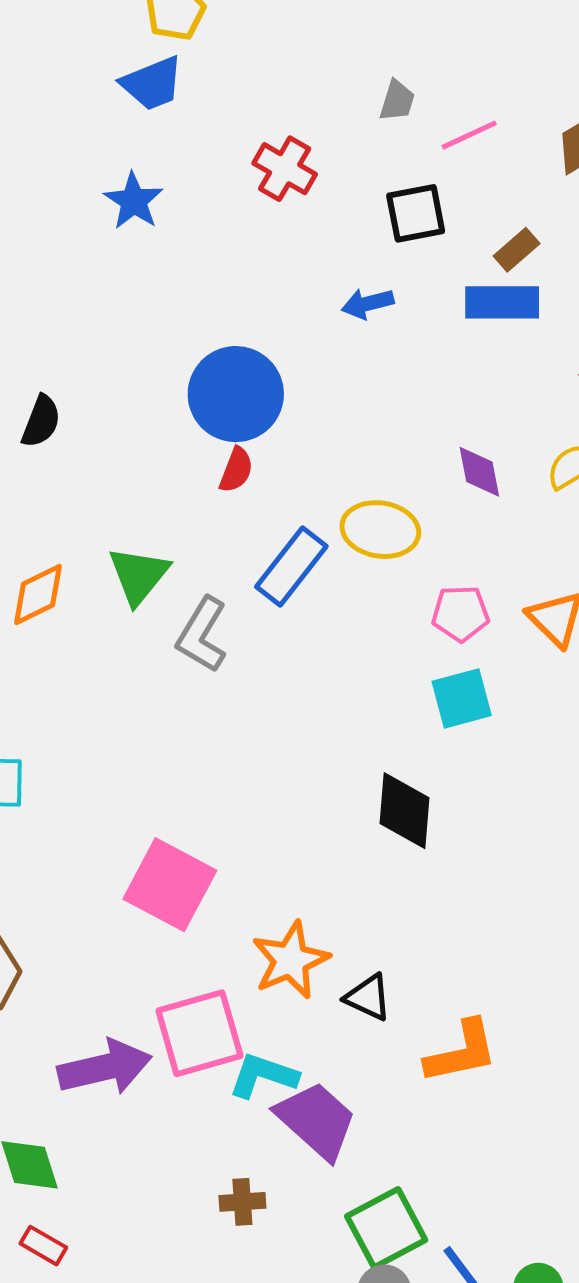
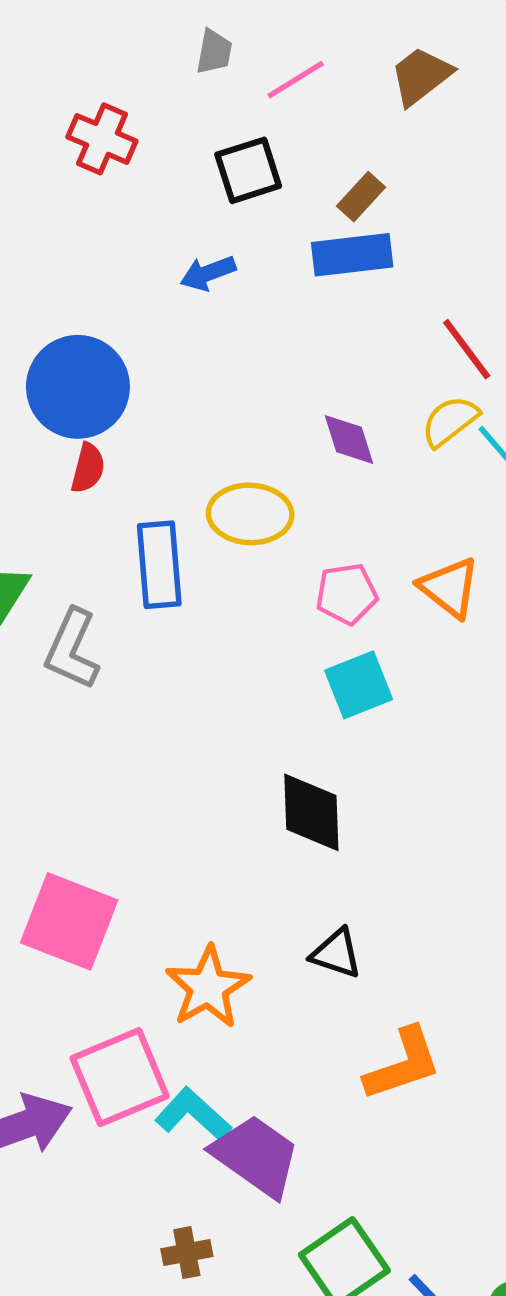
blue rectangle: (291, 566) -> (159, 565), turned -36
black triangle: (368, 997) -> (336, 953), moved
cyan L-shape: (263, 1076) -> (193, 1114), turned 30

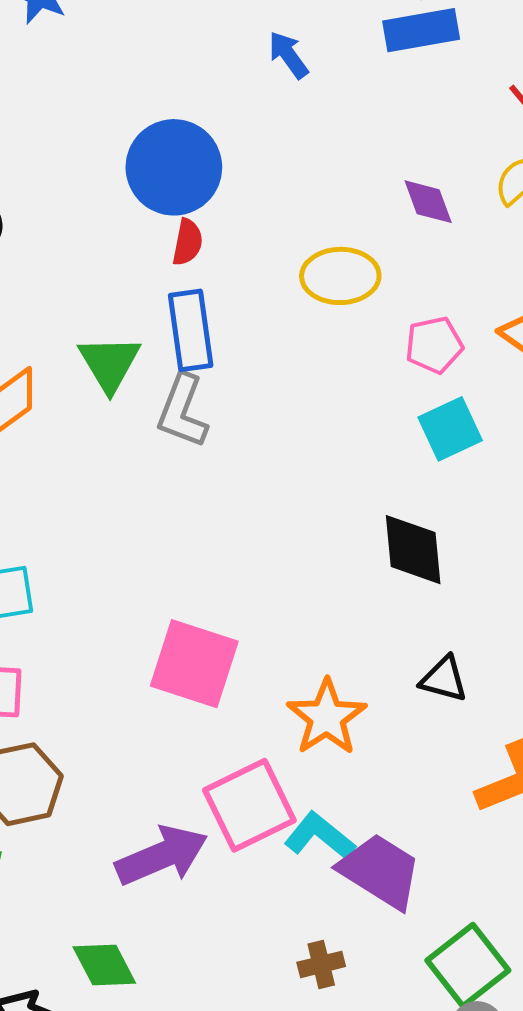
blue arrow: (208, 273) -> (288, 55), turned 78
blue rectangle: (159, 565) -> (191, 330), moved

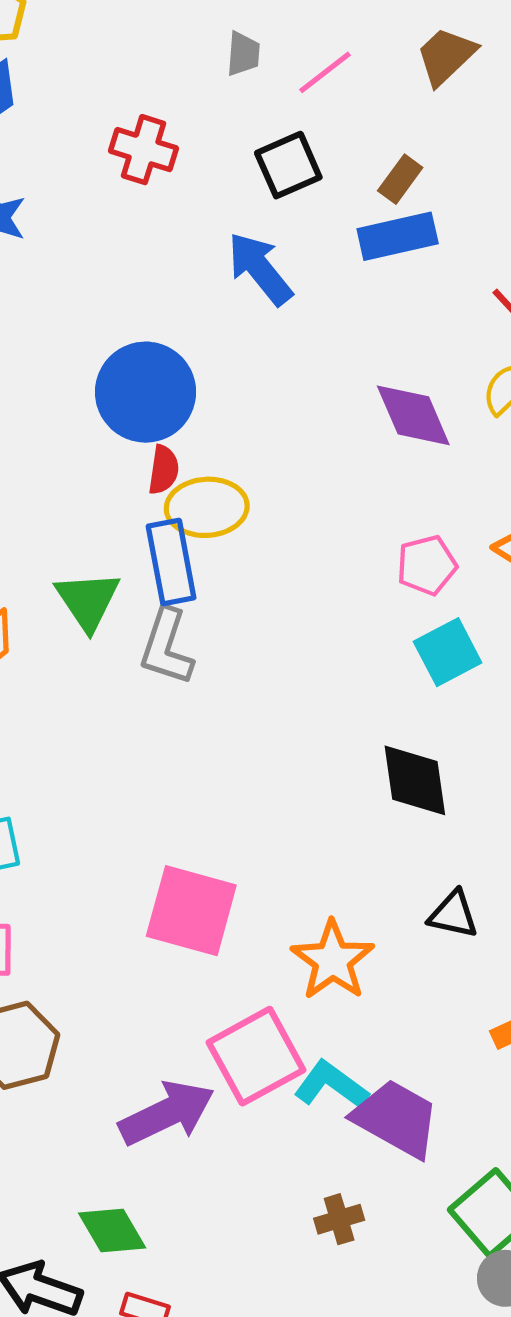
blue arrow: (288, 55) -> (260, 269), size x1.5
purple diamond: (428, 202) -> (413, 415), size x1.4
yellow ellipse: (340, 276) -> (207, 507), moved

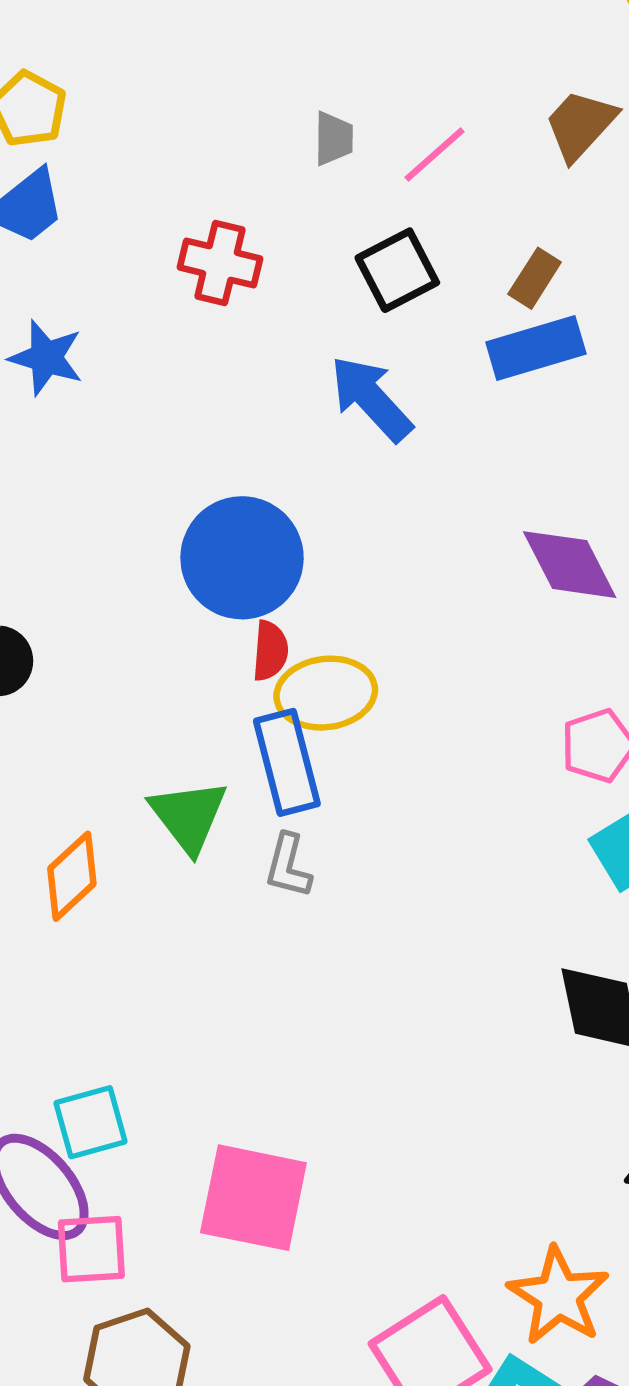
gray L-shape: (166, 647) -> (288, 866), size x0.7
pink square: (191, 911) -> (253, 1198), moved
orange star: (333, 960) -> (558, 1296), moved

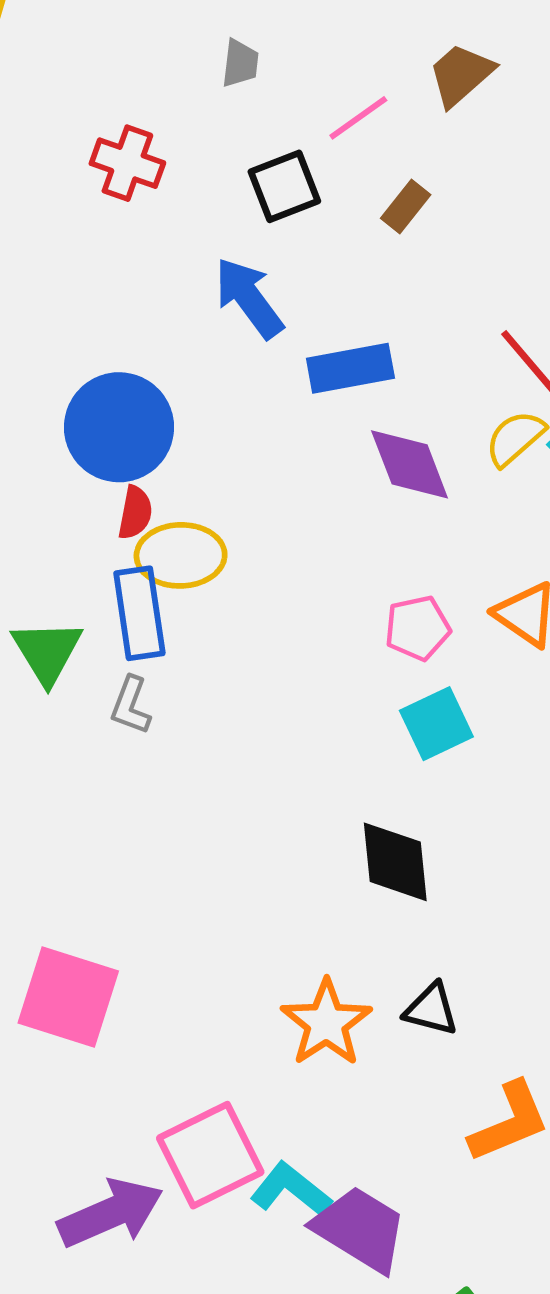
pink line: (434, 154) -> (358, 118), moved
blue rectangle: (536, 348) -> (350, 368), moved
orange star: (558, 1296) -> (326, 1023), moved

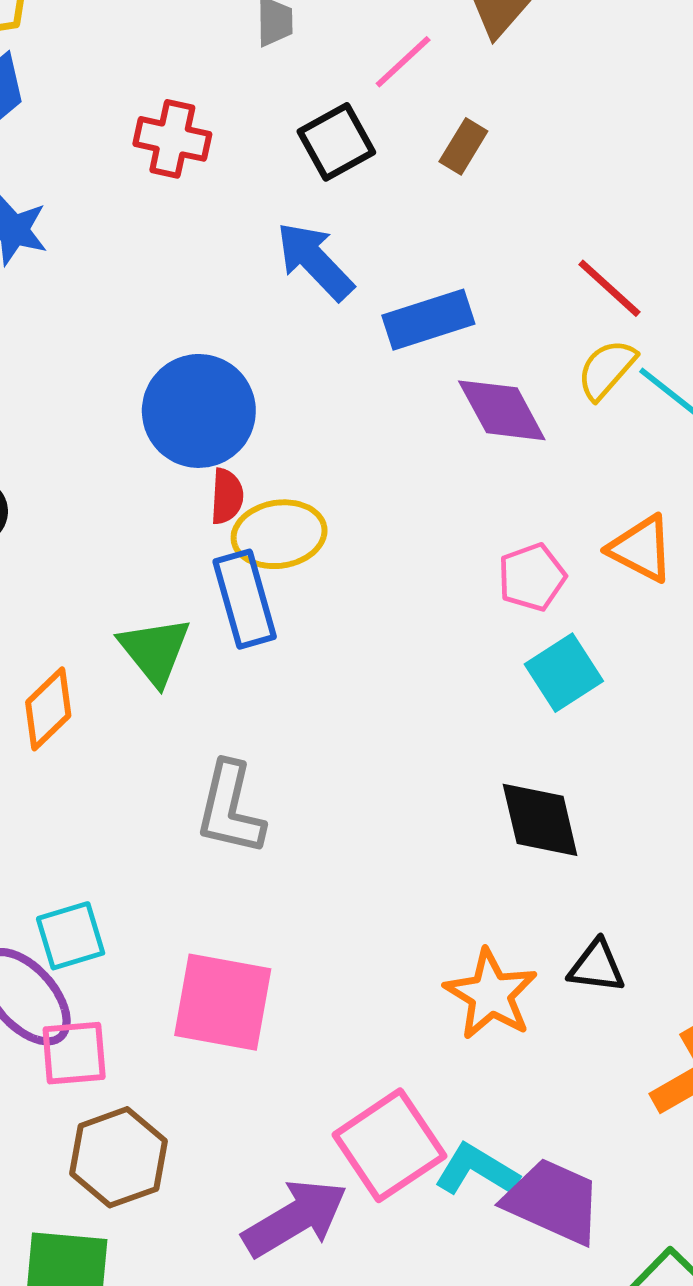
gray L-shape: (131, 705) -> (230, 808), moved, size x1.6

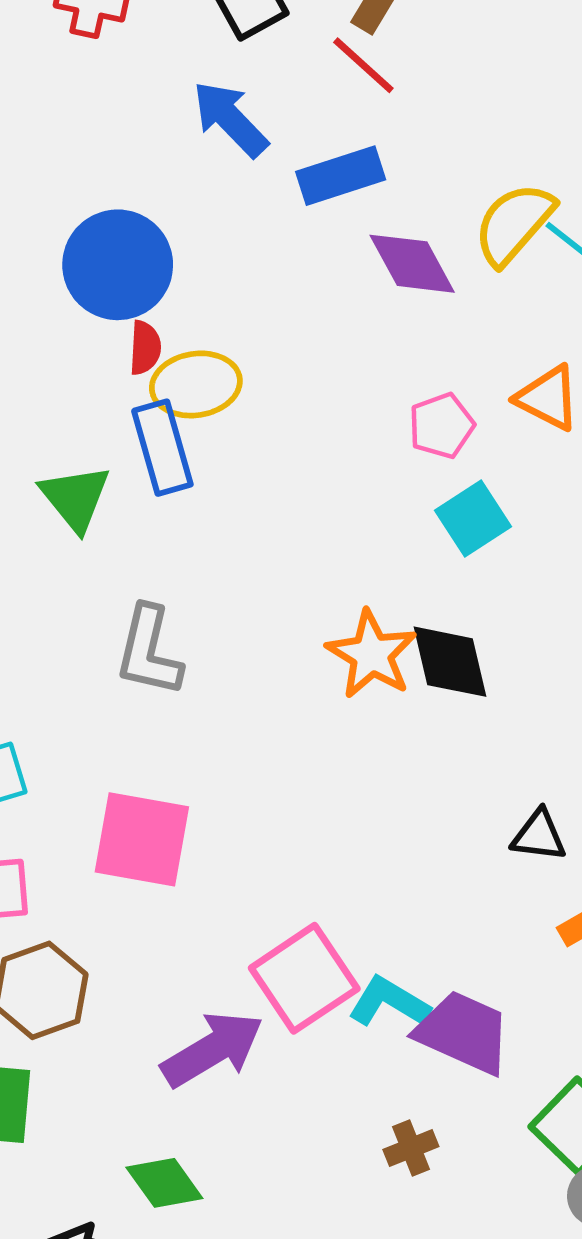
red line: (609, 288) -> (363, 65), moved
yellow semicircle: (607, 369) -> (514, 224), size x1.4
black triangle: (597, 966) -> (539, 836), moved
orange star: (491, 994) -> (372, 654), moved

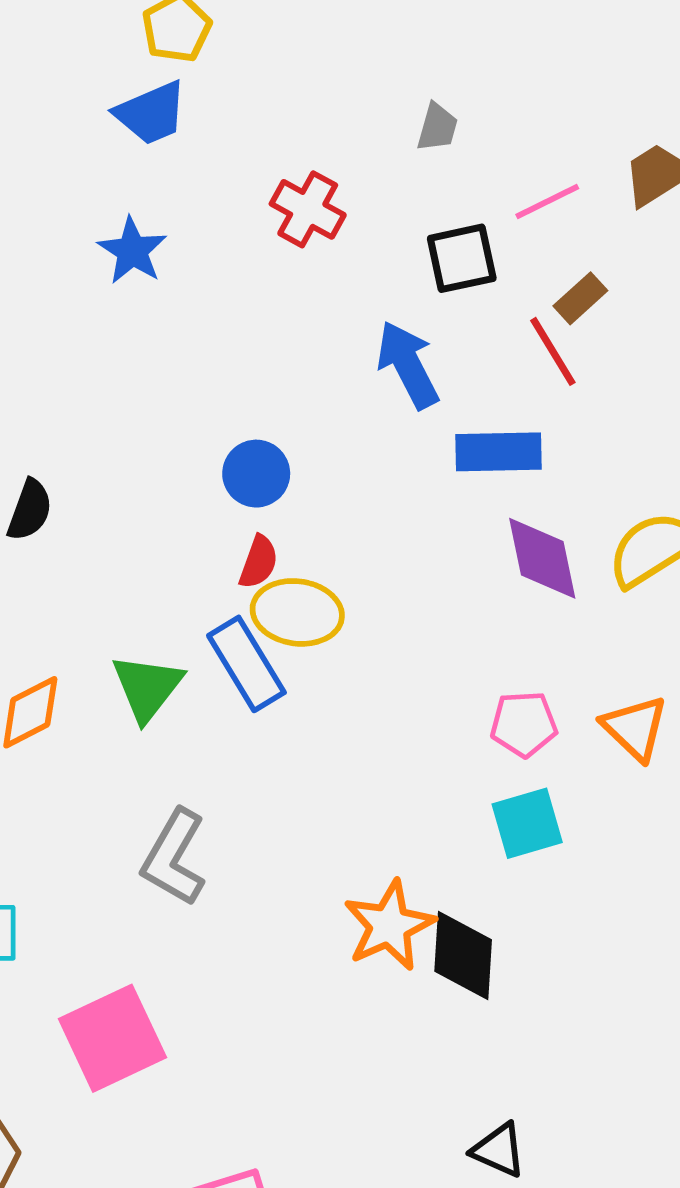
blue circle: (118, 265) -> (256, 474), size x0.6
blue rectangle: (162, 448) -> (246, 664), turned -32
pink square: (142, 839) -> (112, 1038), turned 38

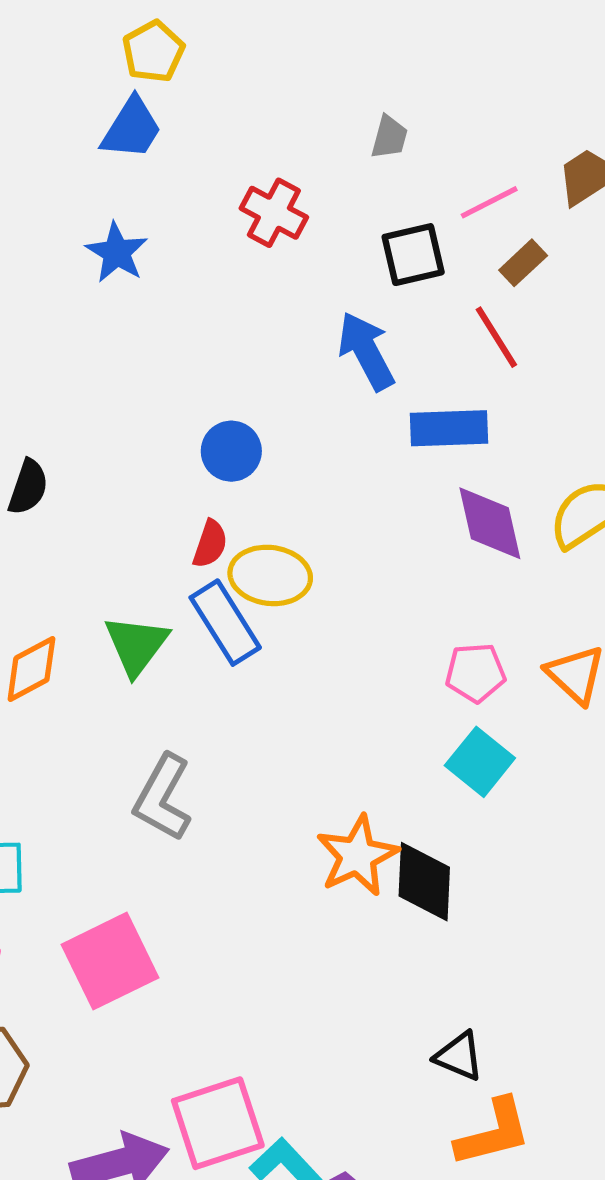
blue trapezoid: (151, 113) -> (132, 128), turned -34
brown rectangle: (580, 298) -> (523, 263), moved
red semicircle: (259, 562) -> (210, 544), moved
cyan square: (527, 823) -> (480, 762), turned -34

